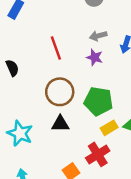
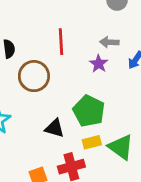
brown circle: (60, 92) -> (34, 76), moved
black triangle: (60, 124) -> (55, 128), moved

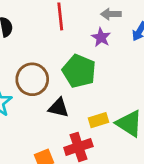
brown circle: (34, 76) -> (32, 79), moved
green pentagon: (89, 111) -> (79, 71), moved

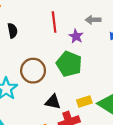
purple star: (101, 37) -> (76, 36), moved
black triangle: (59, 108) -> (53, 102), moved

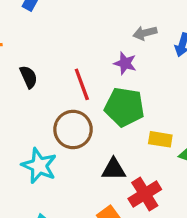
red line: (54, 22) -> (82, 84), moved
yellow rectangle: (84, 102) -> (160, 139), moved, turned 40

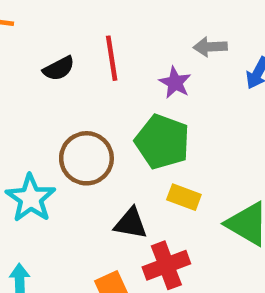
black semicircle: (29, 77) -> (59, 68), moved, turned 75
red line: (82, 84) -> (112, 58), moved
yellow rectangle: (160, 139) -> (184, 197), moved

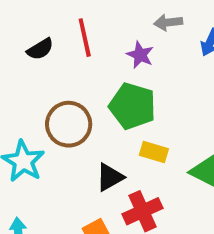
black triangle: (131, 223) -> (110, 177), turned -36

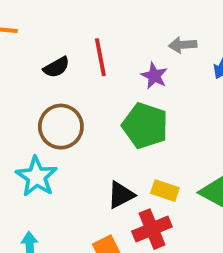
brown circle: (69, 124) -> (61, 127), moved
yellow rectangle: (154, 152) -> (165, 191), moved

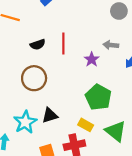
green pentagon: (145, 126) -> (98, 97), moved
cyan star: (37, 177) -> (25, 122), moved
black triangle: (121, 195) -> (50, 115), moved

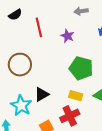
black semicircle: (38, 45) -> (15, 15), moved
gray arrow: (111, 45) -> (81, 11), moved

